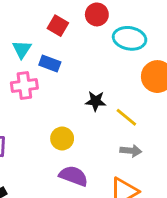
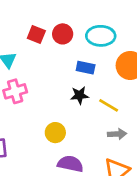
red circle: (97, 14) -> (63, 34), moved
blue rectangle: (50, 63) -> (86, 68), moved

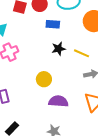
blue rectangle: (86, 68) -> (53, 24), moved

